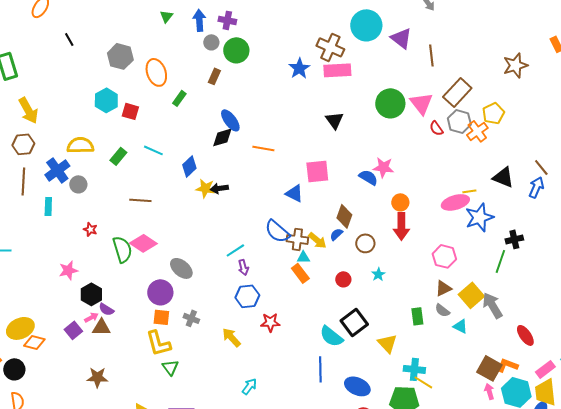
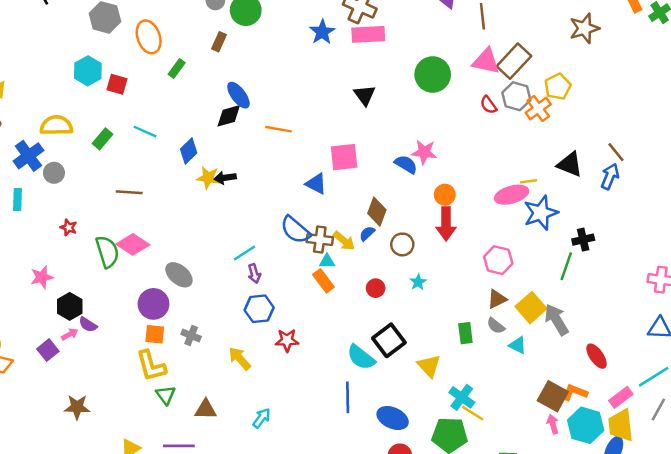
pink triangle: (421, 103) -> (486, 61), moved, turned -40
brown triangle: (101, 327) -> (206, 410), moved
cyan cross: (414, 369) -> (462, 397), turned 30

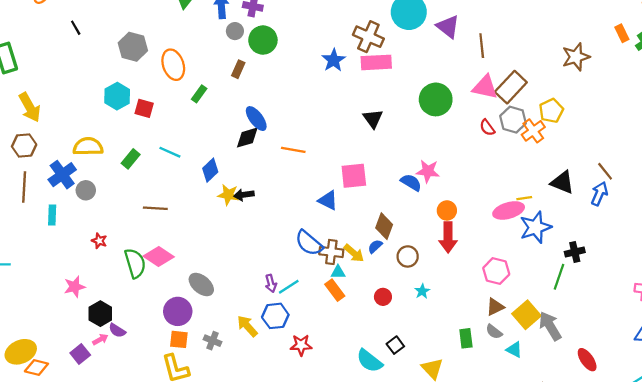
cyan line: (245, 253) -> (289, 287), moved
black square: (389, 340) -> (395, 345), size x0.6
yellow arrow: (240, 359) -> (247, 326), moved

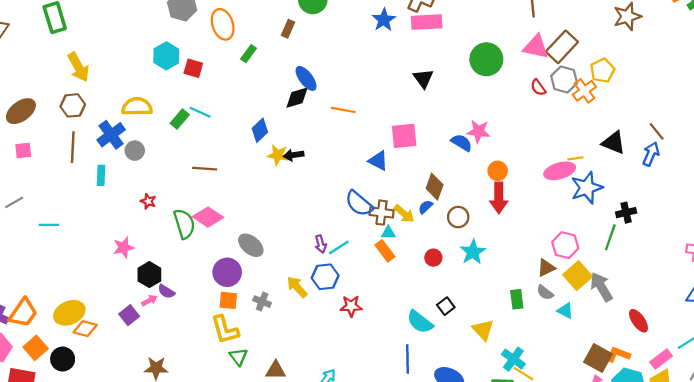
cyan line: (170, 152) -> (200, 112), moved
pink hexagon: (496, 271) -> (565, 245), moved
cyan star: (422, 291) -> (473, 252), size x1.6

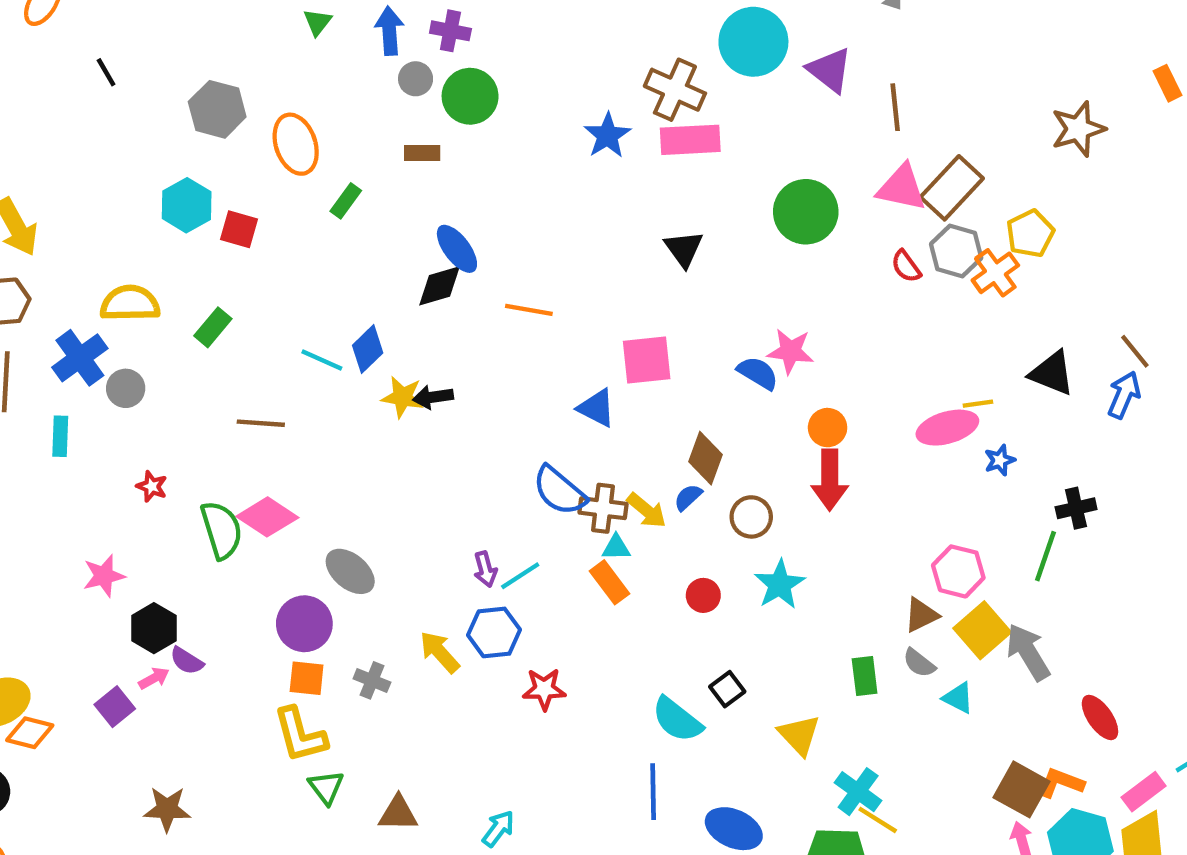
brown rectangle: (288, 29) -> (422, 153), turned 66
cyan line: (200, 112) -> (322, 360), moved
blue star: (587, 188) -> (1000, 460), size x0.5

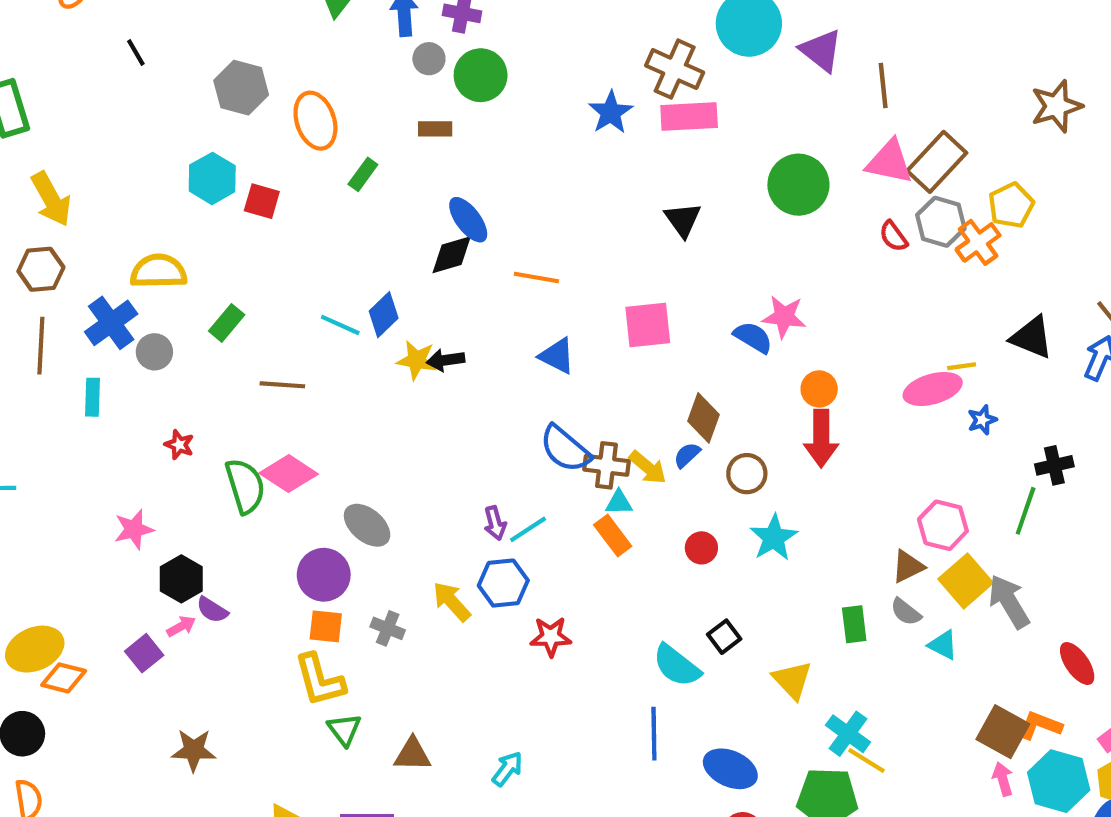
green rectangle: (213, 327) -> (227, 323), moved
blue triangle: (596, 408) -> (557, 356), moved

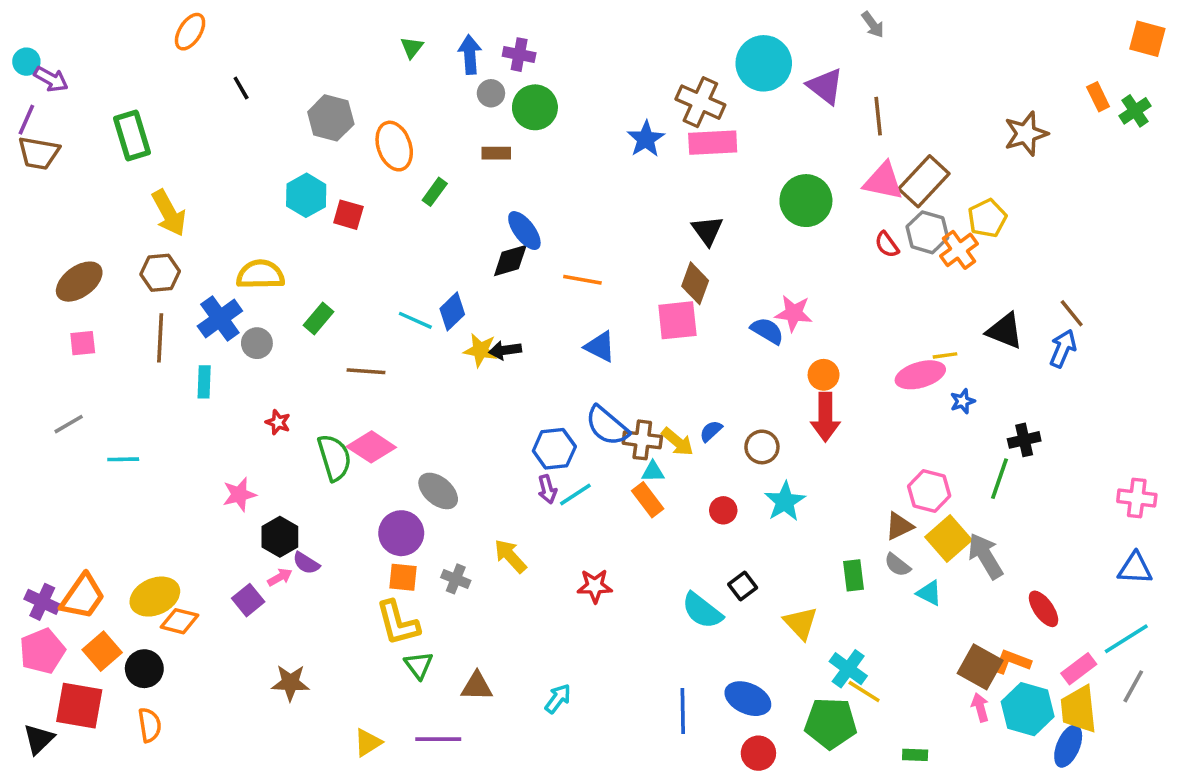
brown diamond: (704, 418) -> (695, 283), moved
blue hexagon: (503, 583) -> (554, 449), moved
blue line: (654, 734) -> (683, 711), moved

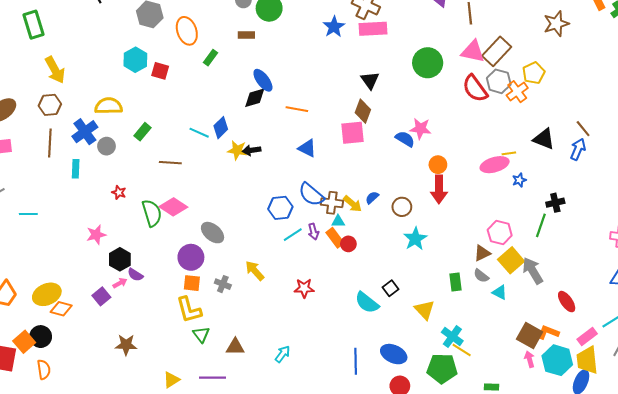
red semicircle: (887, 245) -> (475, 88), size x1.8
purple arrow: (547, 489) -> (313, 232), moved
red circle: (723, 510) -> (348, 244), moved
orange square: (102, 651) -> (24, 342), moved

